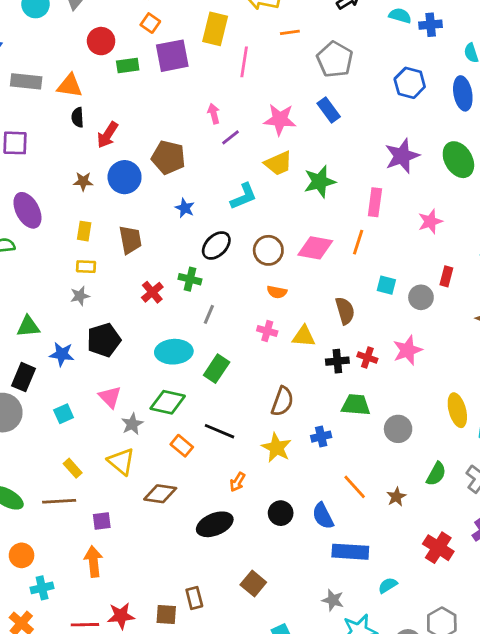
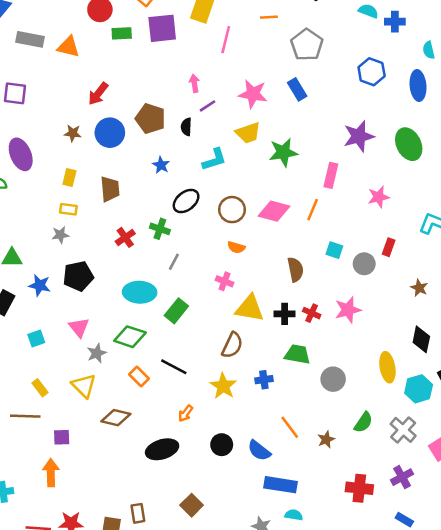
black semicircle: (78, 117) -> (186, 127), moved
yellow triangle: (304, 336) -> (250, 308), moved, size x1.4
blue semicircle: (323, 516) -> (259, 451), turned -30
red cross: (438, 548) -> (359, 488), turned -32
cyan semicircle: (388, 585) -> (294, 515), moved, turned 36

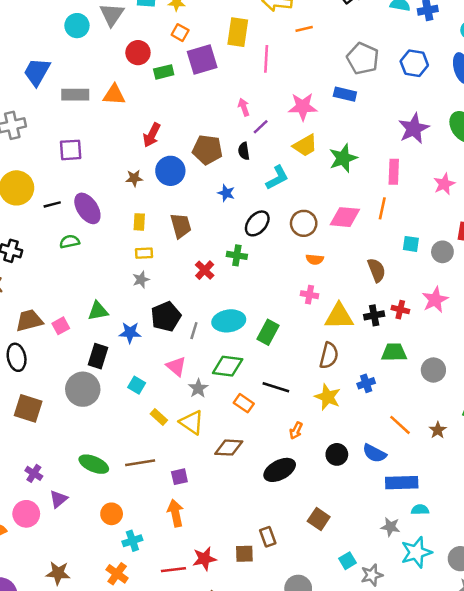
gray pentagon: (307, 45) -> (363, 58), moved
blue rectangle: (297, 89) -> (345, 94), turned -35
gray line: (174, 262) -> (194, 331), moved
cyan square: (36, 339) -> (137, 385), turned -30
yellow rectangle: (40, 388) -> (159, 417), moved

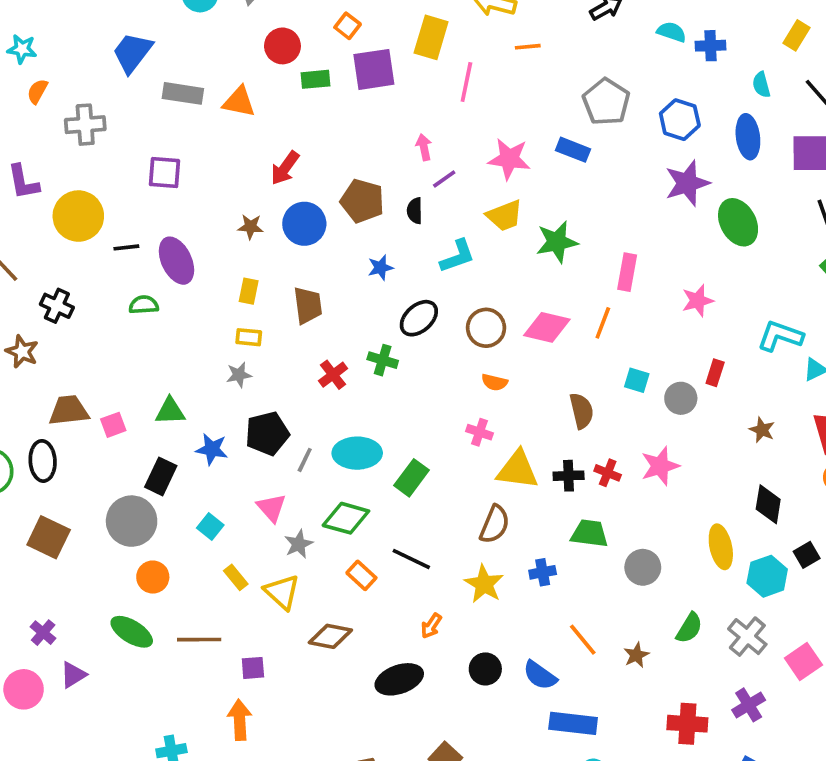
purple star: (414, 128) -> (687, 183), moved
blue star: (226, 193) -> (380, 268), turned 30
orange circle: (112, 514) -> (153, 577), moved

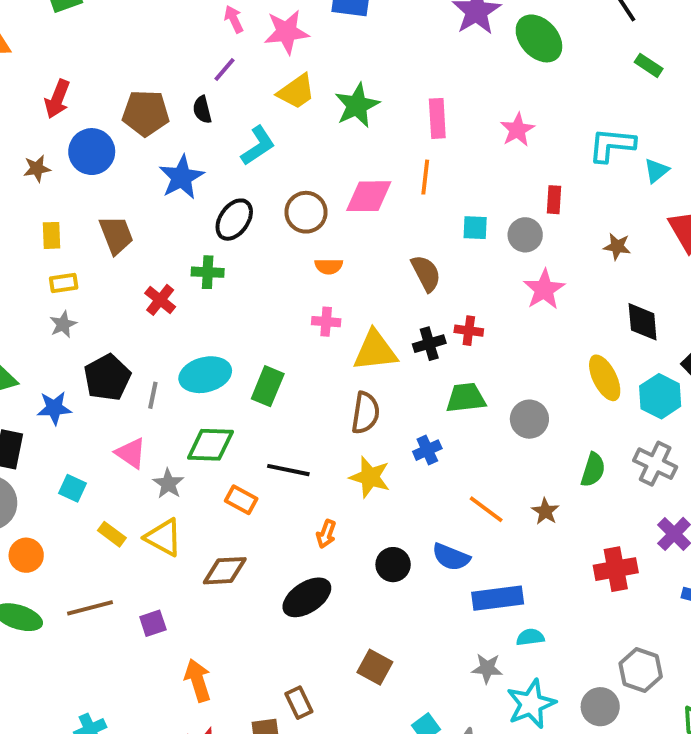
pink arrow: (424, 147) -> (234, 19), moved
blue star: (380, 268) -> (182, 177), size x1.6
pink star: (660, 466) -> (544, 289), moved
orange arrow: (240, 720) -> (198, 680), moved

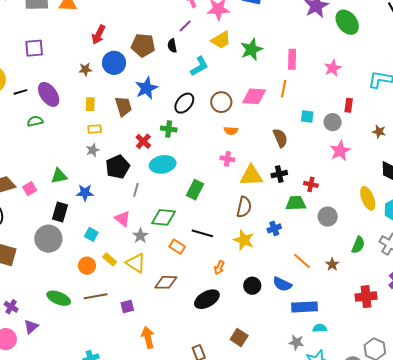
blue star: (182, 177) -> (146, 88), moved
red cross: (469, 331) -> (311, 184), moved
cyan ellipse: (205, 375) -> (163, 164), moved
black pentagon: (107, 378) -> (118, 167), moved
orange circle: (26, 555) -> (87, 266), moved

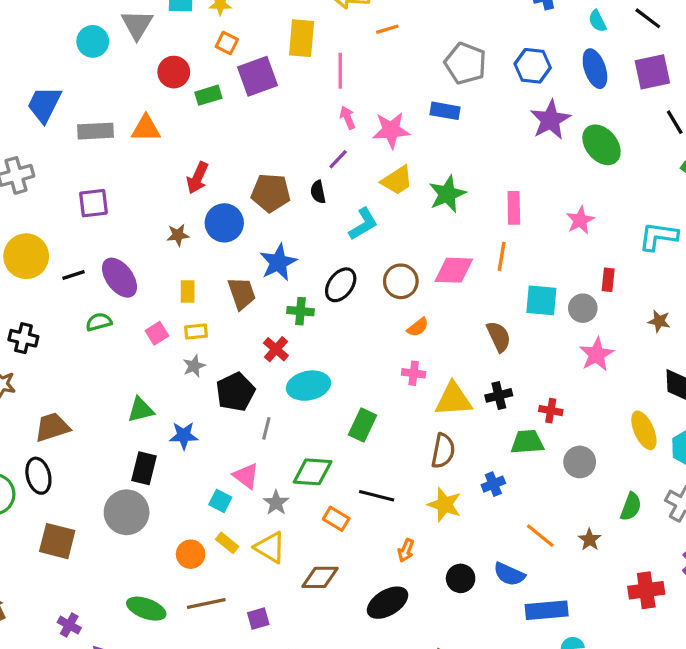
cyan square: (307, 116) -> (541, 300), size x1.5
green cross: (169, 129) -> (300, 311), moved
orange semicircle: (231, 131) -> (418, 327), turned -40
pink square: (30, 189) -> (157, 333), moved
cyan square: (91, 234) -> (220, 501), moved

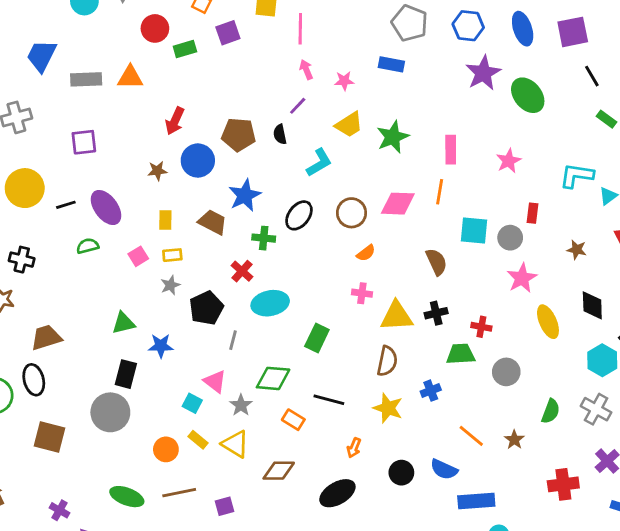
purple square: (257, 76) -> (228, 33), size x0.7
pink star: (391, 130) -> (344, 81), size x0.6
brown trapezoid: (242, 293) -> (213, 222), turned -44
yellow ellipse: (644, 430) -> (548, 322), moved

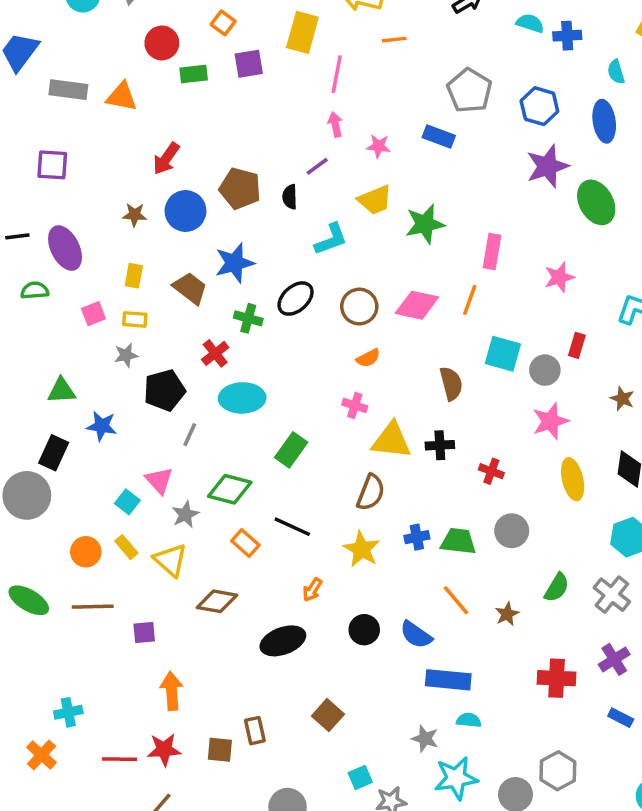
green trapezoid: (461, 354) -> (458, 541), moved

